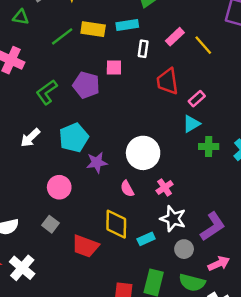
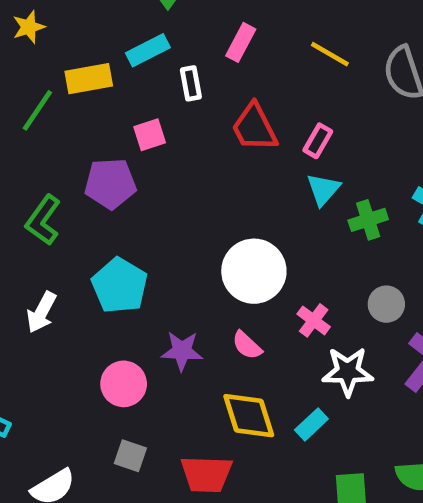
yellow line: (203, 45) -> (330, 54), moved
purple star: (97, 163) -> (182, 351), moved, turned 30
gray circle: (184, 249) -> (386, 304), moved

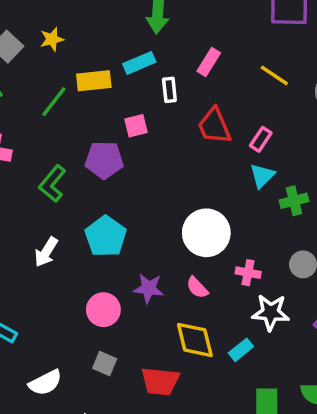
pink cross: (314, 320) -> (248, 273), turned -30

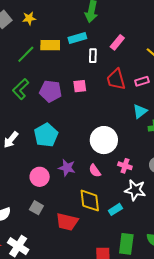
pink square: (136, 126) -> (80, 86), moved
pink rectangle: (261, 139) -> (142, 81), moved, turned 32
green L-shape: (52, 184) -> (21, 89), moved

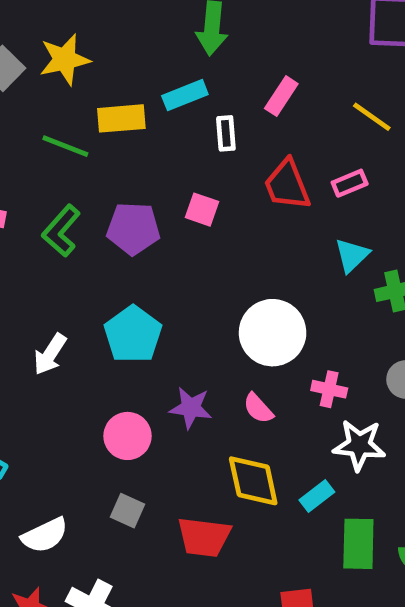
yellow star: (29, 18) -> (65, 60), size x1.5
green line: (26, 54) -> (65, 146), turned 72
pink square: (80, 86) -> (202, 210), turned 32
green rectangle: (126, 244) -> (358, 544), moved

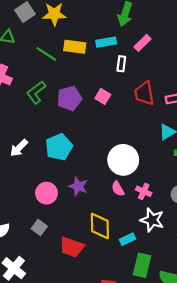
pink rectangle: (281, 96) -> (143, 43), moved
purple pentagon: (133, 228) -> (69, 98), turned -30
pink semicircle: (258, 408) -> (118, 189), moved

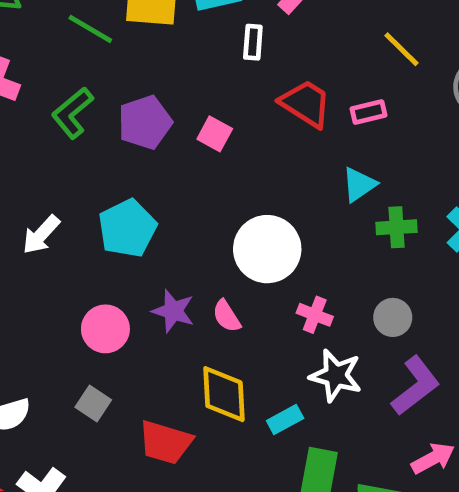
red trapezoid: (144, 93) -> (306, 104), turned 135
pink square: (103, 96) -> (215, 134), moved
pink semicircle: (118, 189) -> (227, 316), moved

